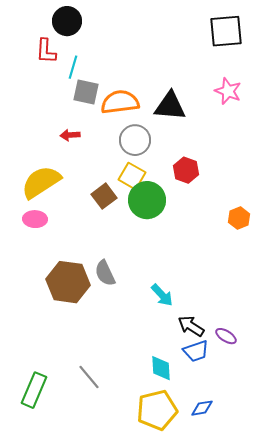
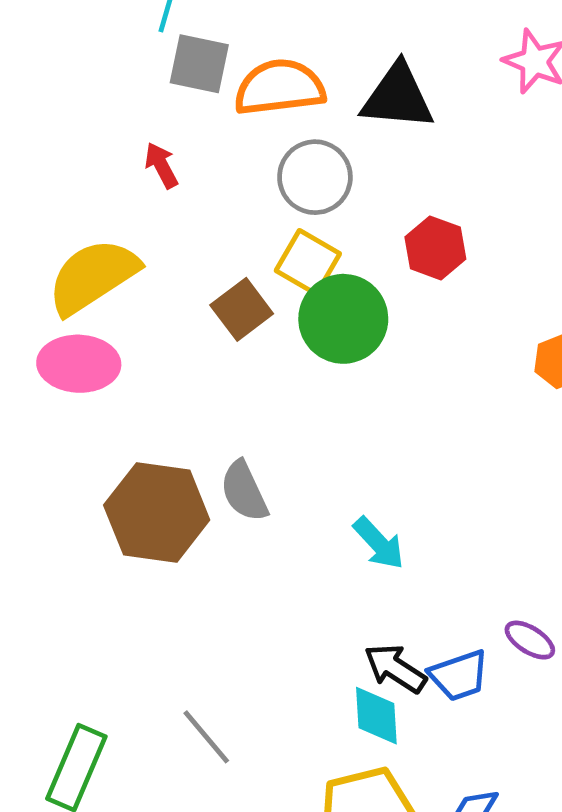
red arrow: (70, 135) -> (161, 165), turned 66
pink ellipse: (35, 219) -> (79, 364), size x1.4
black arrow: (191, 326) -> (395, 668), moved

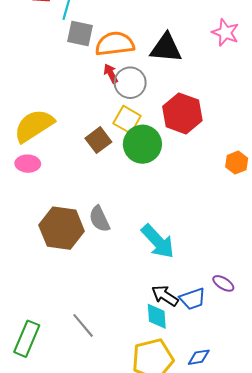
red arrow: (161, 165) -> (111, 73), moved
red hexagon: (435, 248) -> (182, 113), size x1.5
pink ellipse: (79, 364) -> (28, 164), size x0.7
cyan arrow: (379, 543) -> (158, 241), size x1.5

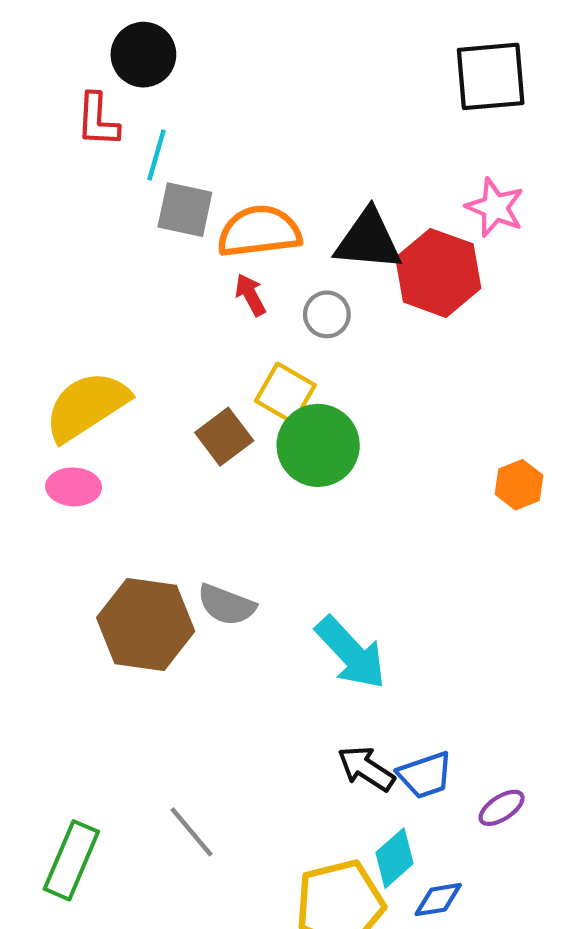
gray circle: (130, 83) -> (327, 314), moved, size x0.7
red hexagon: (182, 113) -> (438, 273), moved
gray semicircle: (99, 219) -> (226, 605), turned -44
purple ellipse: (223, 283) -> (502, 808), moved, turned -65
cyan diamond: (157, 316) -> (395, 858), moved, turned 52

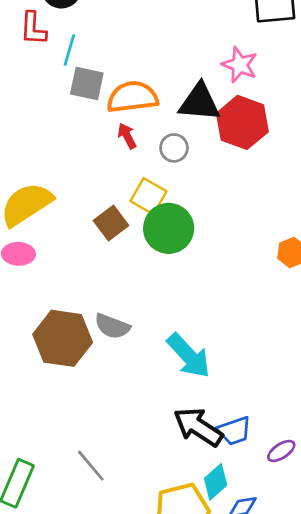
pink star: (495, 207) -> (240, 65), moved
black arrow: (366, 769) -> (198, 427), size x1.4

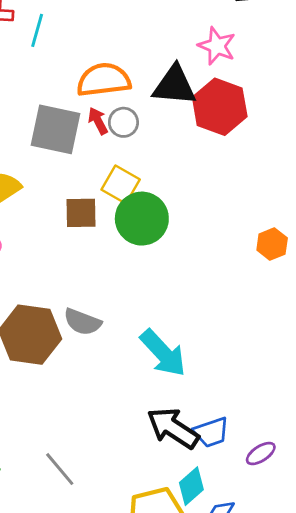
gray square: (87, 84) -> (56, 129), moved, size x1.4
gray circle: (174, 148) -> (123, 122), moved
brown square: (111, 223) -> (81, 213), turned 36

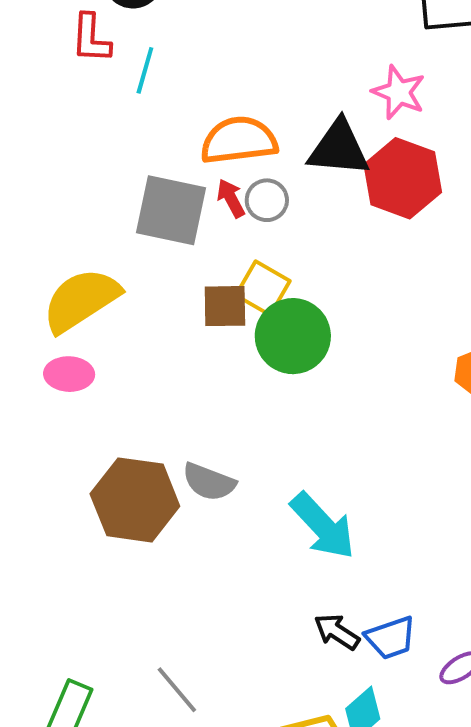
brown square: (81, 213) -> (225, 306), moved
black arrow: (173, 428) -> (337, 632), size x0.6

